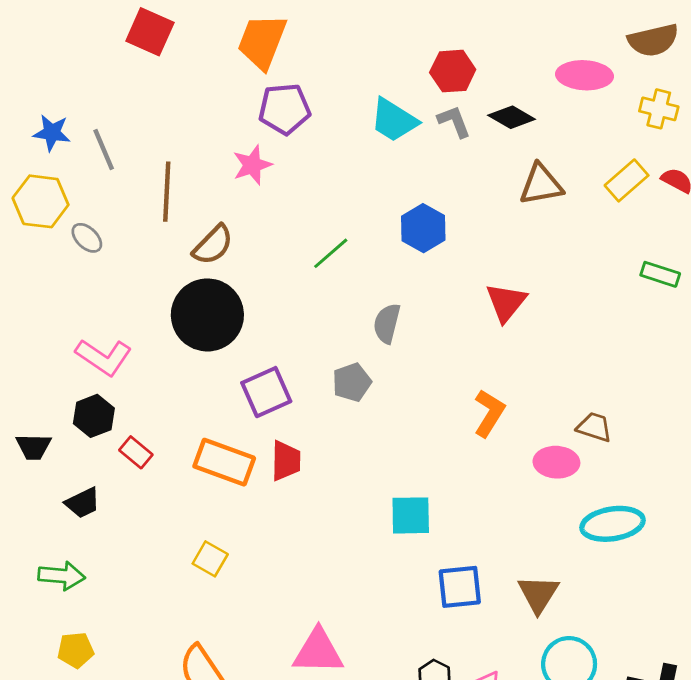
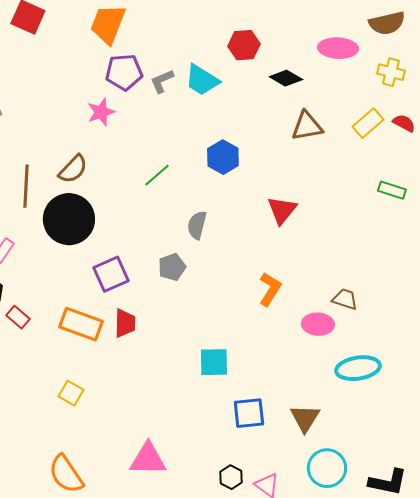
gray L-shape: (454, 121) -> (162, 81), moved, turned -92
brown line: (167, 192) -> (26, 186), moved

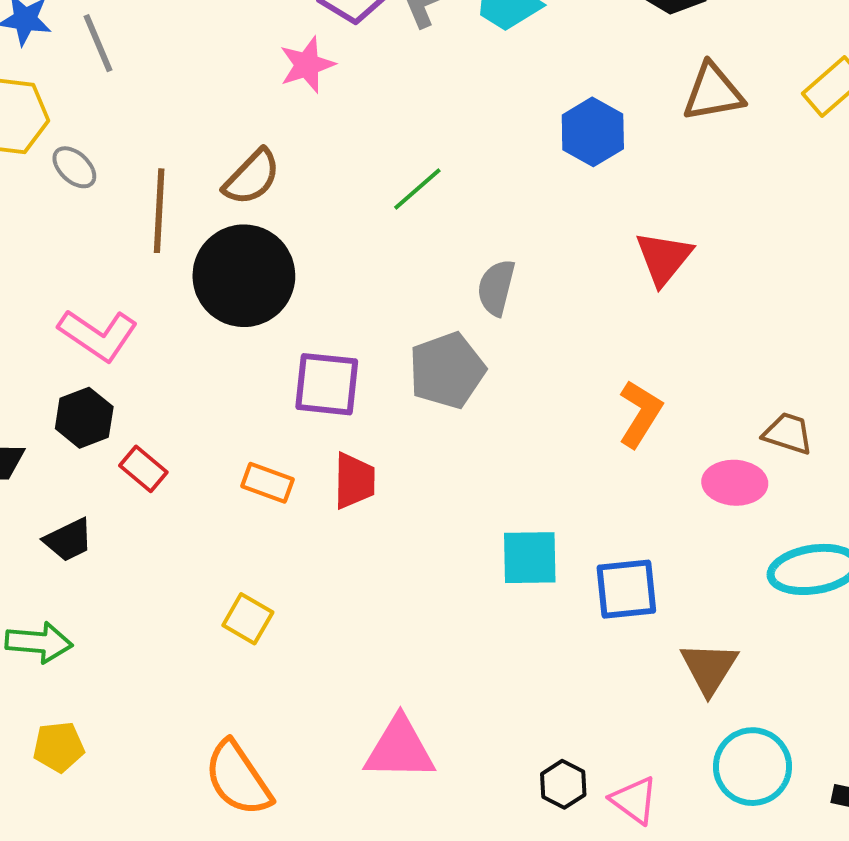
blue hexagon: (223, 157) -> (593, 132), moved
gray pentagon: (172, 267) -> (447, 370), size x1.4
purple square: (111, 274) -> (327, 384), turned 30
orange rectangle: (81, 324) -> (268, 483), size x0.6
blue square: (249, 413) -> (626, 589), moved

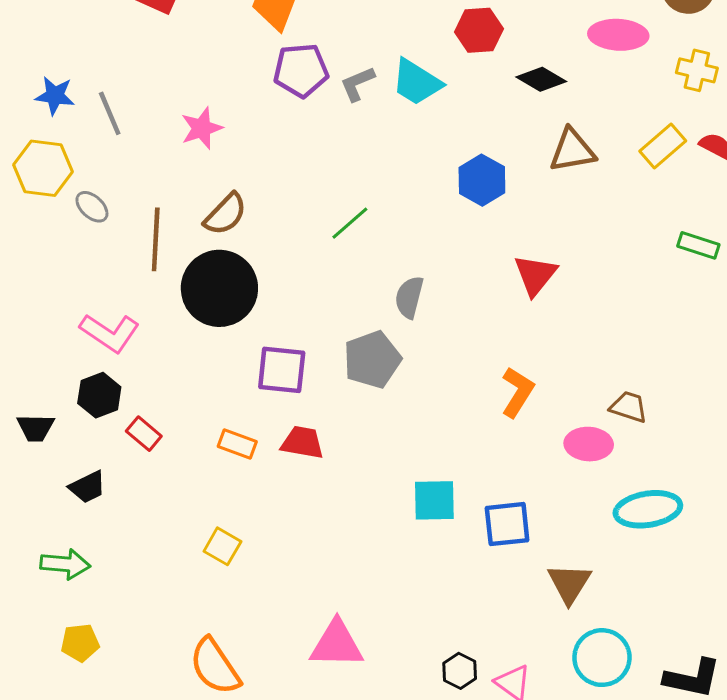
pink star: (307, 65) -> (202, 128), moved
red trapezoid: (354, 481) -> (302, 443), turned -81

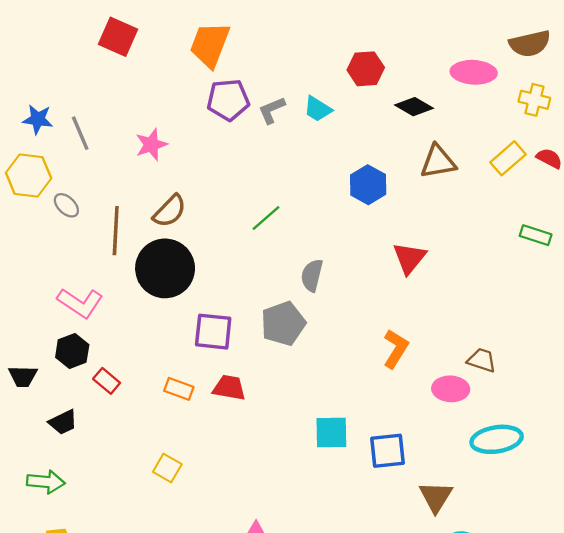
cyan trapezoid: (417, 82) -> (318, 109), size x0.7

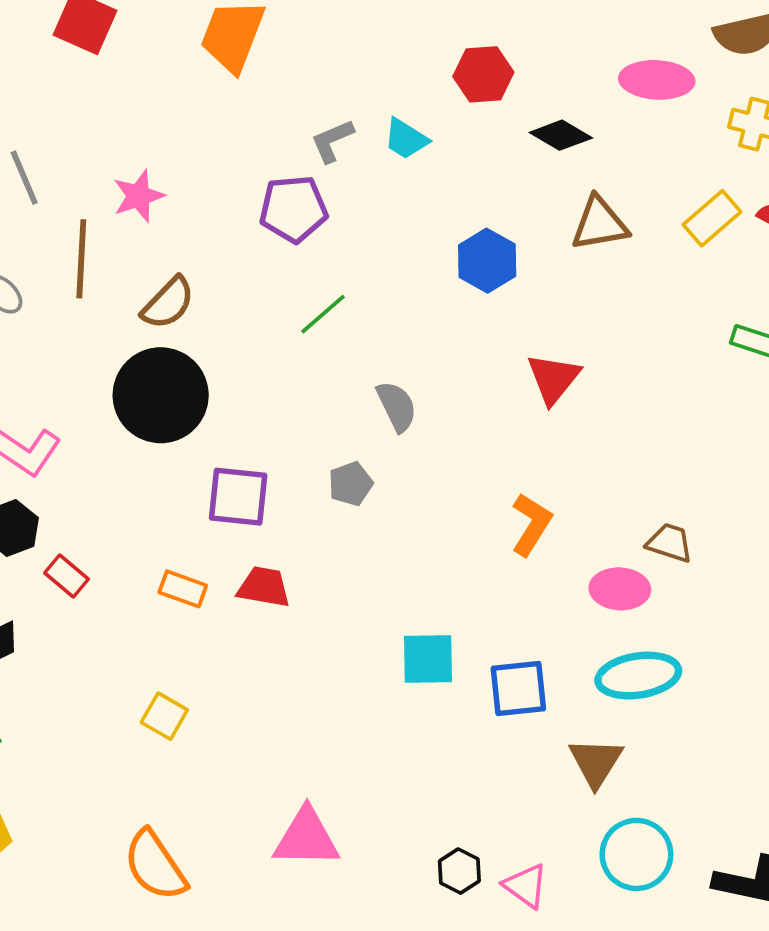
purple pentagon: (228, 100) -> (293, 209), moved
brown line: (116, 231) -> (81, 259), moved
gray semicircle: (312, 275) -> (397, 406), turned 140
gray pentagon: (283, 323) -> (351, 484), size x0.6
cyan ellipse: (497, 439) -> (638, 676), moved

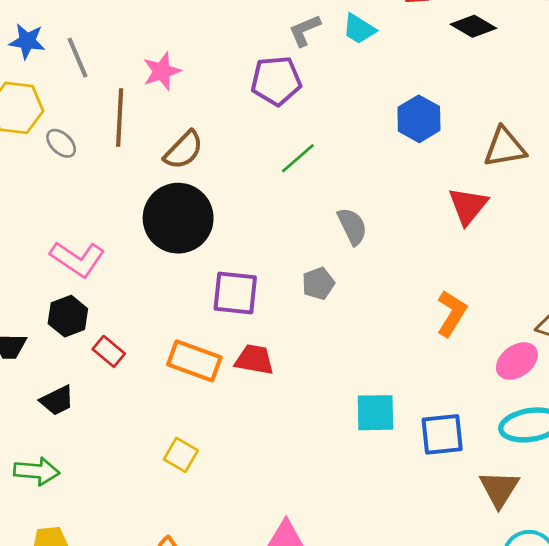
brown triangle: (600, 224) -> (505, 147), moved
orange rectangle: (183, 589) -> (194, 361), size x1.5
pink ellipse: (620, 589) -> (517, 361), turned -39

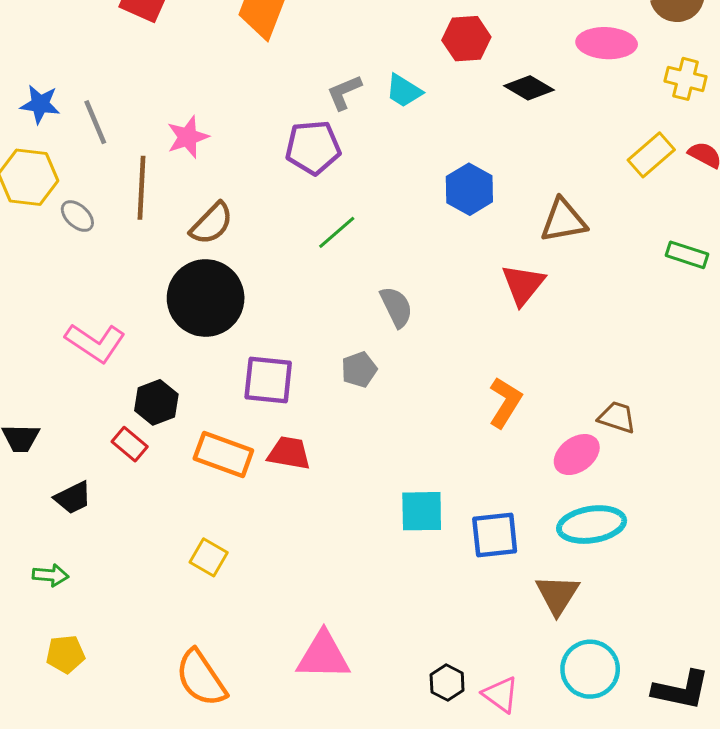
black hexagon: (68, 316) -> (156, 402), moved
green arrow: (37, 471) -> (51, 575), size x0.7

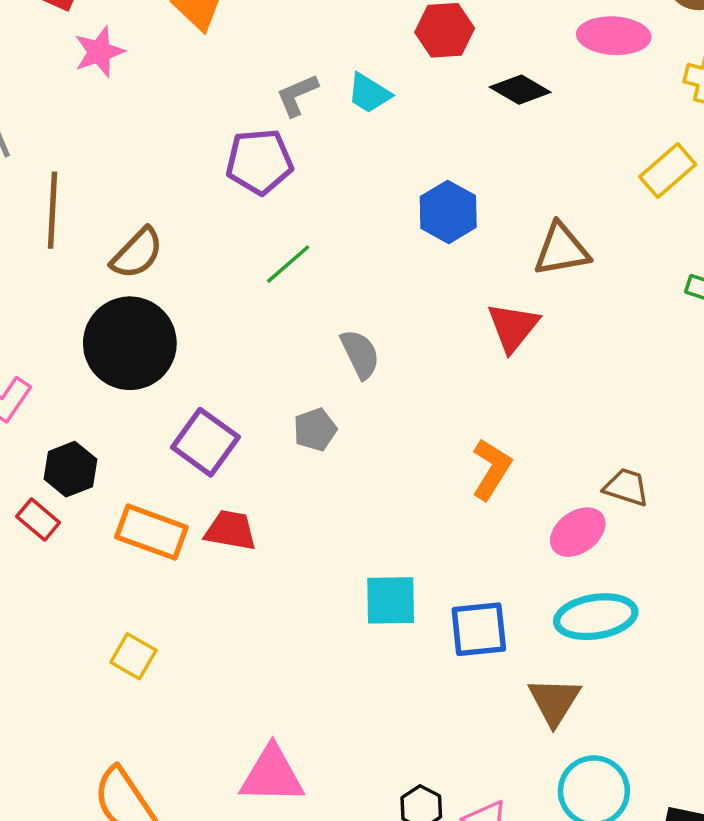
pink star: (188, 137) -> (99, 52), moved
purple square: (268, 380) -> (205, 442), turned 30

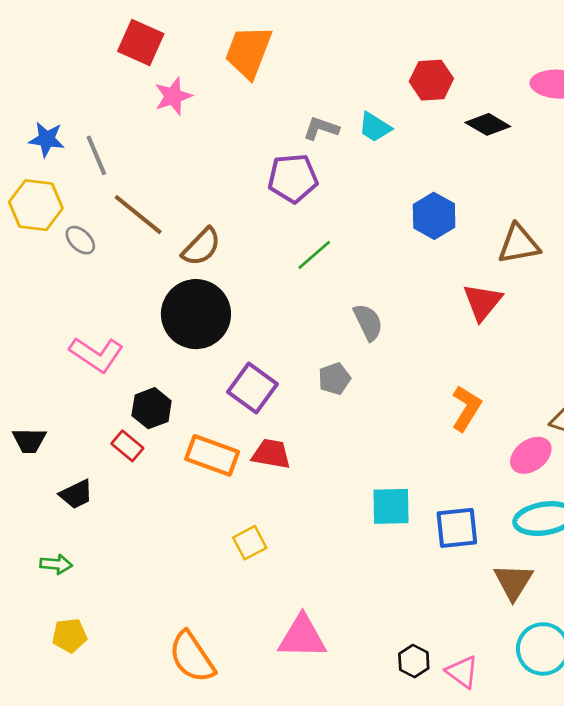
gray L-shape: (297, 95) -> (321, 128), turned 42
brown line: (52, 210) -> (138, 215), turned -54
yellow square: (133, 656) -> (250, 543), moved, turned 32

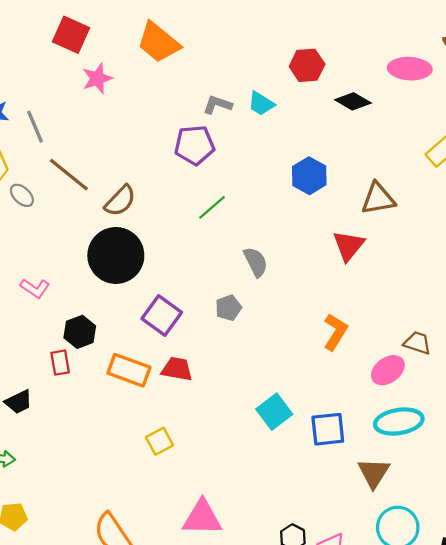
orange trapezoid: (248, 52) -> (158, 42), turned -72
pink L-shape: (96, 354) -> (35, 288), size x0.7
red rectangle: (127, 446) -> (60, 363), turned 40
cyan square: (391, 506) -> (274, 412), turned -36

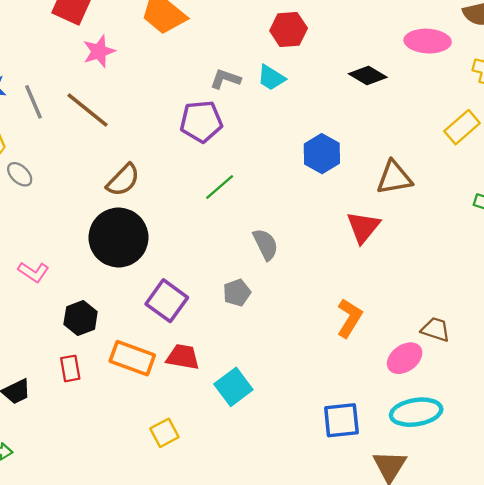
red hexagon: (307, 65) -> (289, 30), moved
brown line: (69, 175) -> (87, 110), moved
red rectangle: (60, 363) -> (70, 368), moved
cyan square: (274, 412) -> (233, 387), moved

